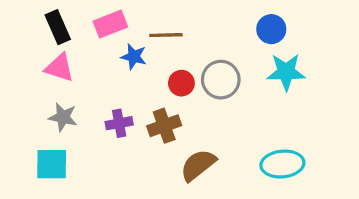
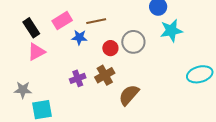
pink triangle: (59, 68) -> (36, 52), turned -36
gray star: (63, 117) -> (23, 90), moved
cyan ellipse: (282, 164) -> (200, 74), moved

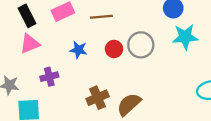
blue star: (79, 37) -> (78, 50), moved
brown cross: (105, 75) -> (98, 98), moved
purple cross: (78, 78) -> (49, 77), moved

